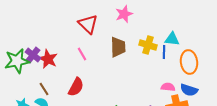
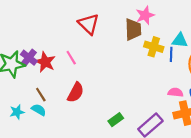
pink star: (124, 14) -> (145, 15), moved
brown trapezoid: (118, 47) -> (133, 29), moved
pink line: (82, 54) -> (71, 58), moved

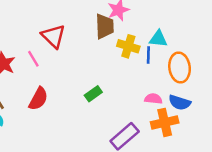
red triangle: (89, 24) -> (53, 36), moved
green rectangle: (116, 120) -> (93, 94), moved

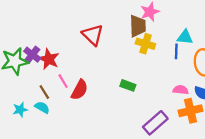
yellow cross: (128, 46) -> (145, 44), moved
pink line: (33, 59) -> (63, 81), moved
green rectangle: (93, 94) -> (128, 85), turned 56

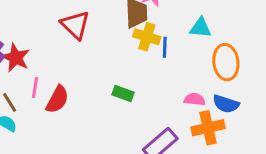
blue line: (176, 51) -> (165, 47), moved
pink line: (63, 81) -> (35, 87), turned 40

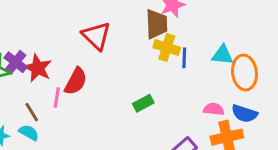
cyan triangle: (201, 28) -> (222, 55), moved
green rectangle: (123, 93) -> (143, 103), turned -48
red semicircle: (57, 99) -> (76, 81), moved

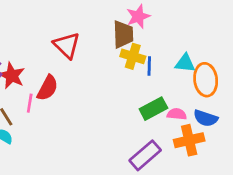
green rectangle: (143, 103) -> (153, 109), moved, size x1.4

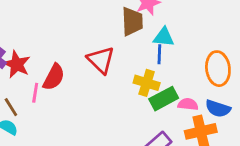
red triangle: (67, 45) -> (101, 60), moved
yellow cross: (133, 56) -> (147, 83), moved
cyan triangle: (185, 63) -> (164, 37), moved

